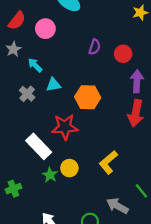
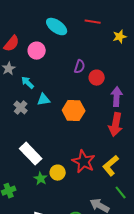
red circle: (123, 54) -> (97, 78), moved
red star: (65, 127) -> (84, 162), moved, turned 30
yellow L-shape: (108, 162) -> (111, 166), moved

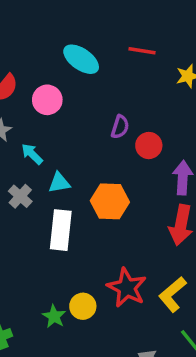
white rectangle: (31, 154) -> (61, 230), moved, turned 50

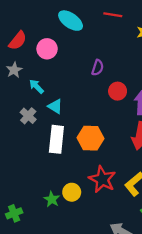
red circle: (149, 146) -> (118, 91), moved
cyan triangle: (59, 183) -> (55, 106), turned 42
orange hexagon: (110, 201) -> (91, 138), moved

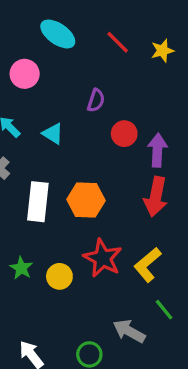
red line: (113, 15) -> (118, 42), moved, turned 36
cyan triangle: (55, 106) -> (53, 134), moved
green star: (52, 199) -> (21, 268), moved

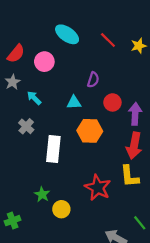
cyan triangle: (53, 134) -> (74, 102), moved, turned -35
orange hexagon: (86, 200) -> (90, 131), moved
yellow L-shape: (147, 265) -> (130, 176), moved, turned -55
yellow circle: (59, 276) -> (61, 209), moved

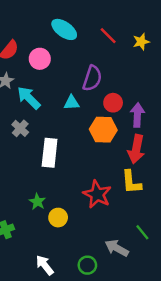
purple semicircle: (93, 80) -> (92, 78), size x1.5
cyan arrow: (34, 98) -> (29, 98), size x1.5
orange hexagon: (90, 131) -> (103, 130), moved

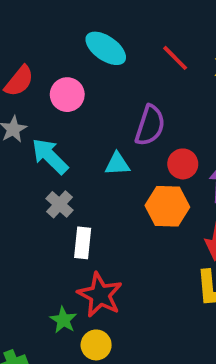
gray cross: (20, 128) -> (60, 204), moved
white rectangle: (50, 153) -> (83, 243), size x0.7
red star: (97, 194) -> (100, 295), moved

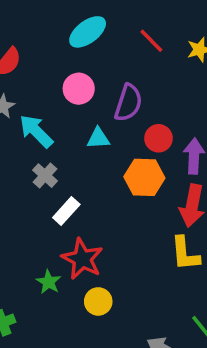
cyan ellipse: (106, 48) -> (88, 32), turned -72
pink circle: (67, 95) -> (79, 89), moved
white rectangle: (83, 243) -> (66, 211), turned 36
yellow circle: (96, 345) -> (98, 301), moved

